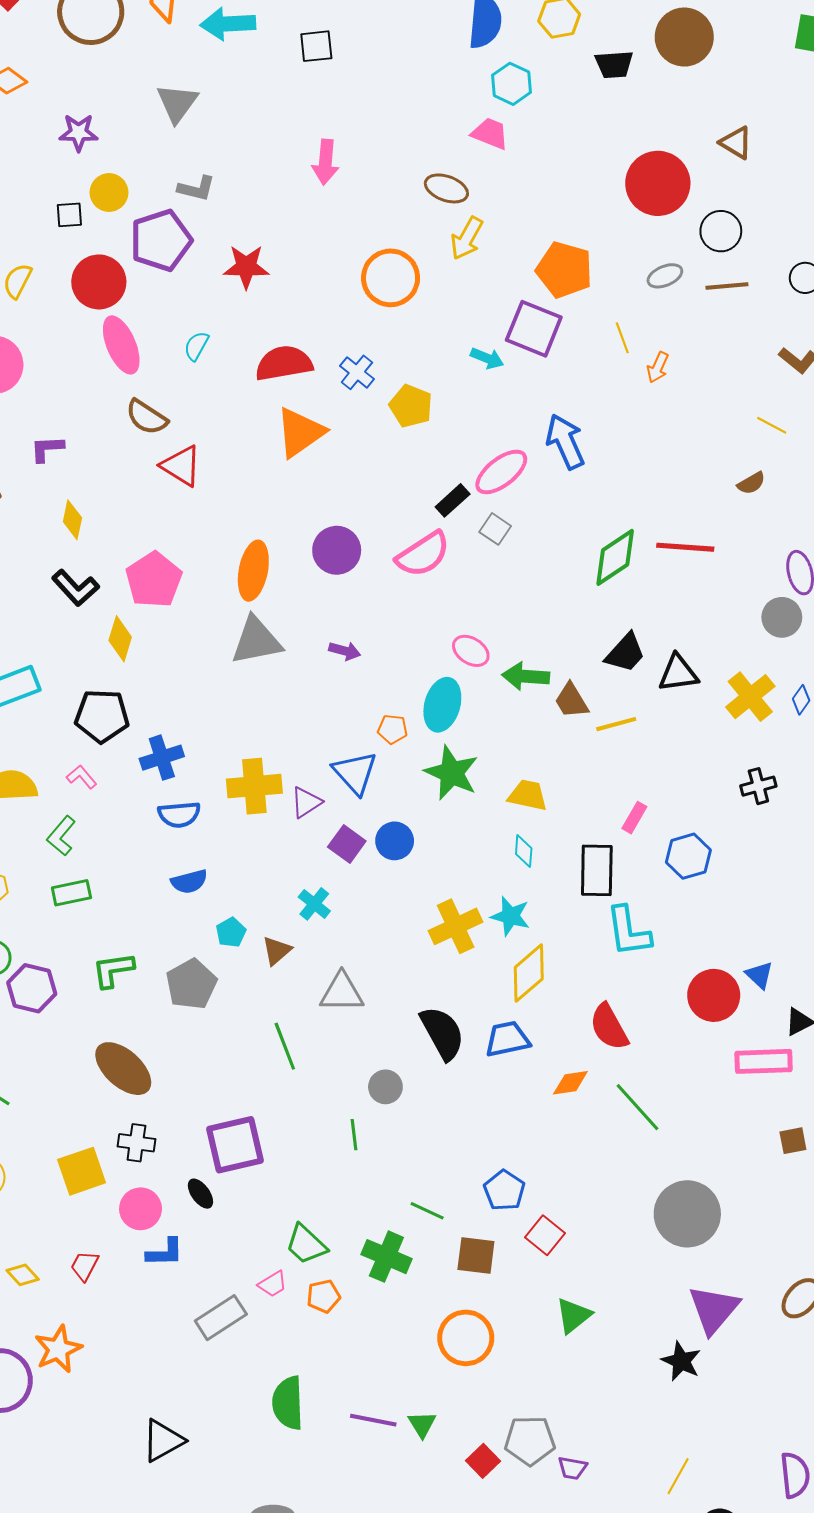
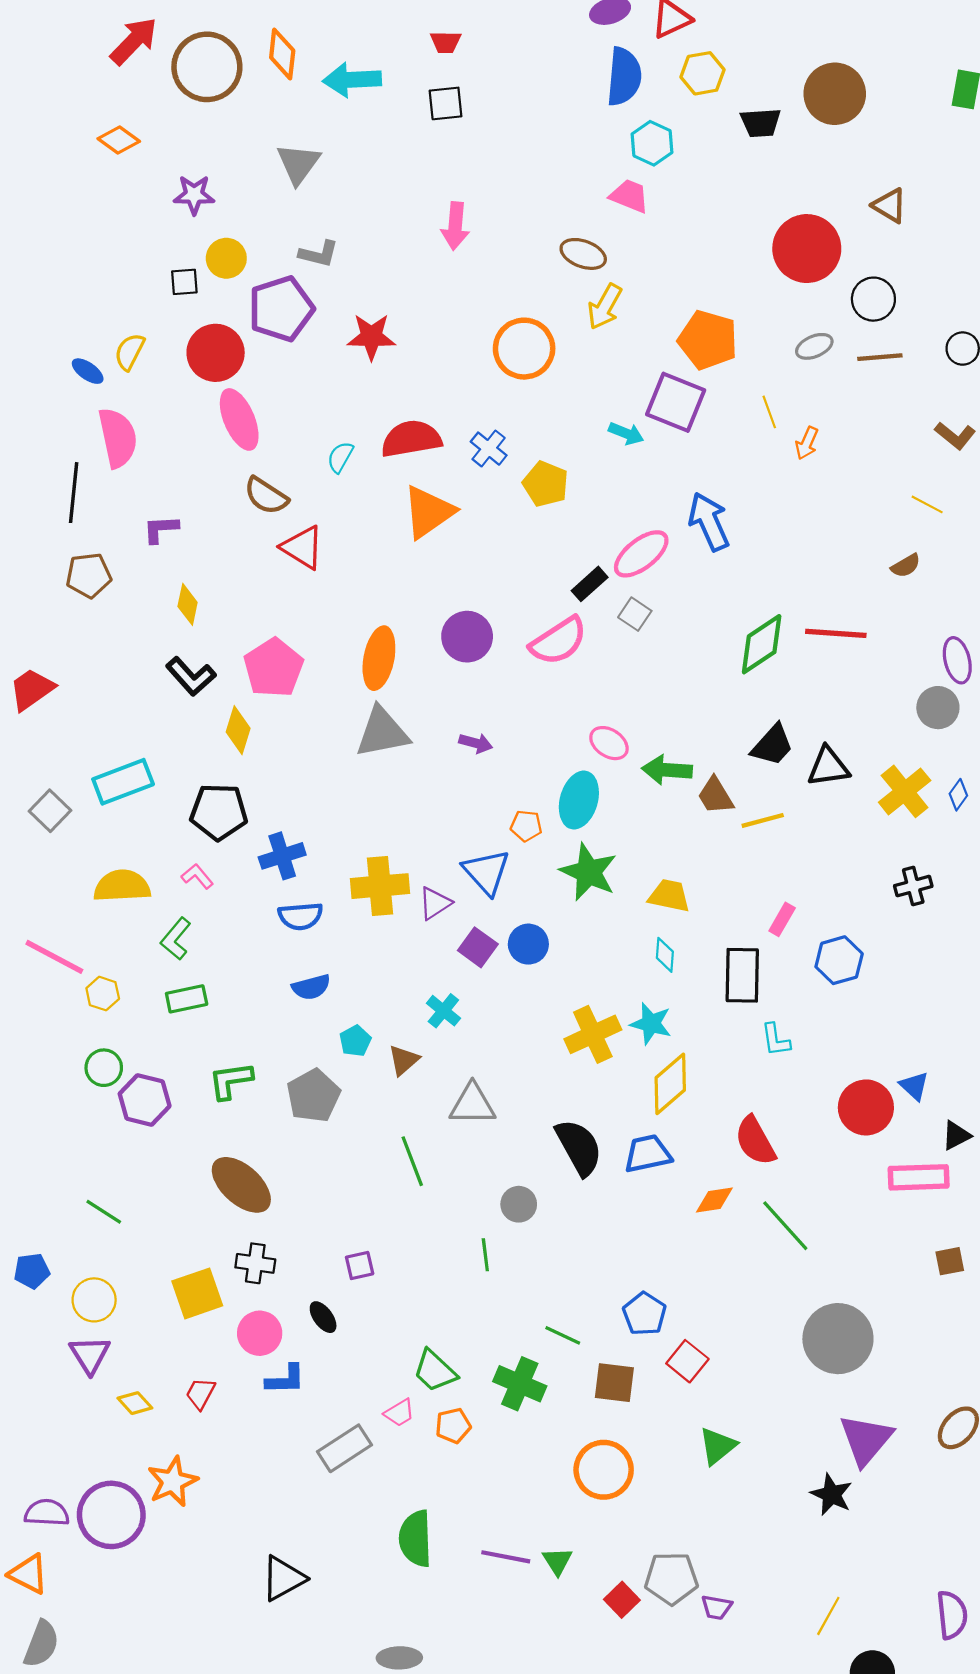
cyan semicircle: (196, 346) -> (340, 457), moved
cyan L-shape: (628, 931) -> (776, 1040), size x0.6
purple square: (235, 1145) -> (360, 1266), size x0.5

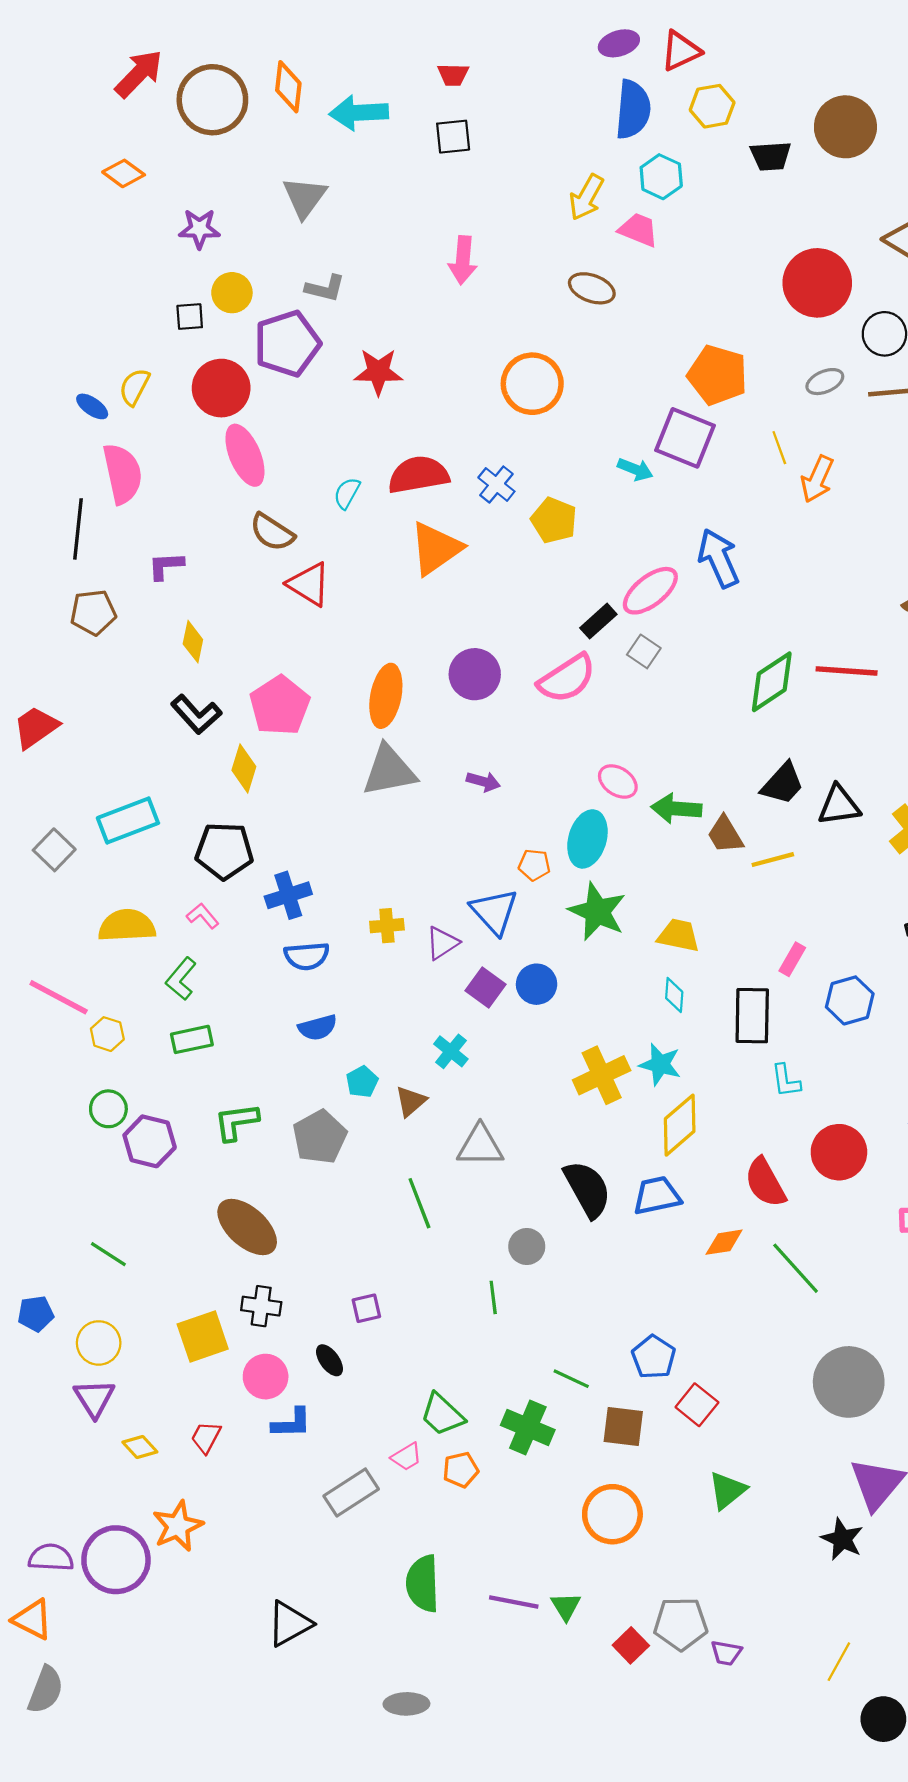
yellow arrow: (605, 307) -> (586, 197), moved
orange arrow: (807, 443) -> (817, 479), size x1.4
yellow cross: (380, 886) -> (387, 926), size x0.6
red circle: (866, 1107) -> (839, 1152), moved

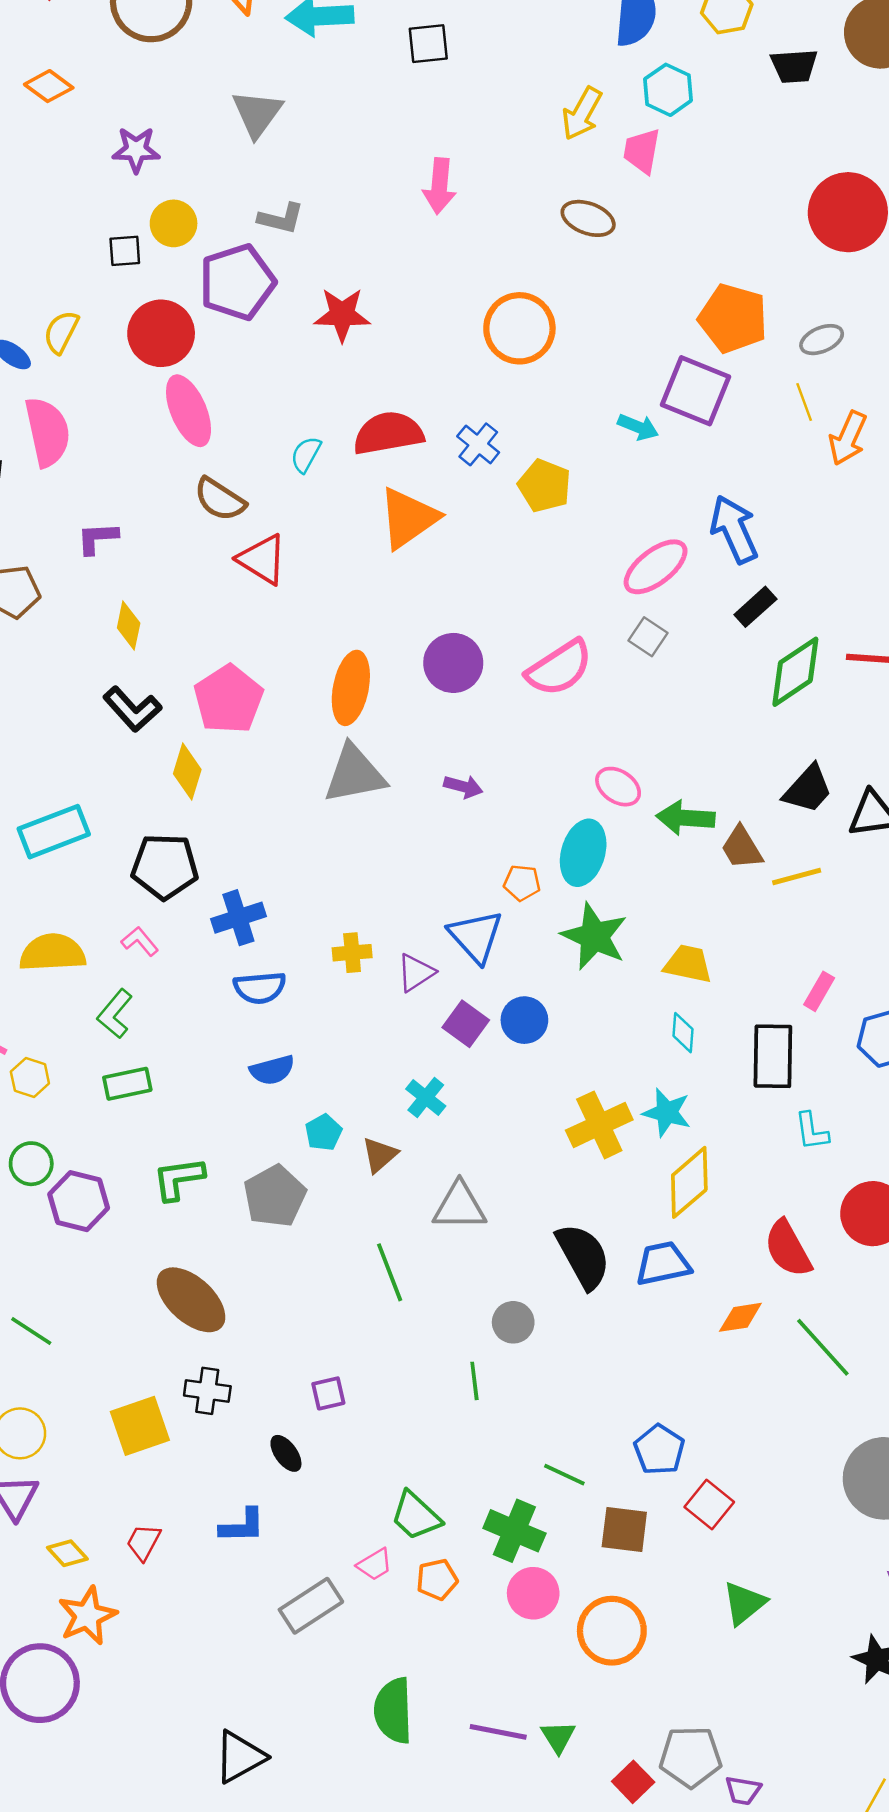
pink trapezoid: (638, 230) -> (642, 151), turned -102
gray ellipse: (825, 382) -> (822, 340), moved
black rectangle: (598, 621) -> (755, 607), moved
pink circle: (266, 1377) -> (533, 1593), moved
orange star: (178, 1526) -> (87, 1616), moved

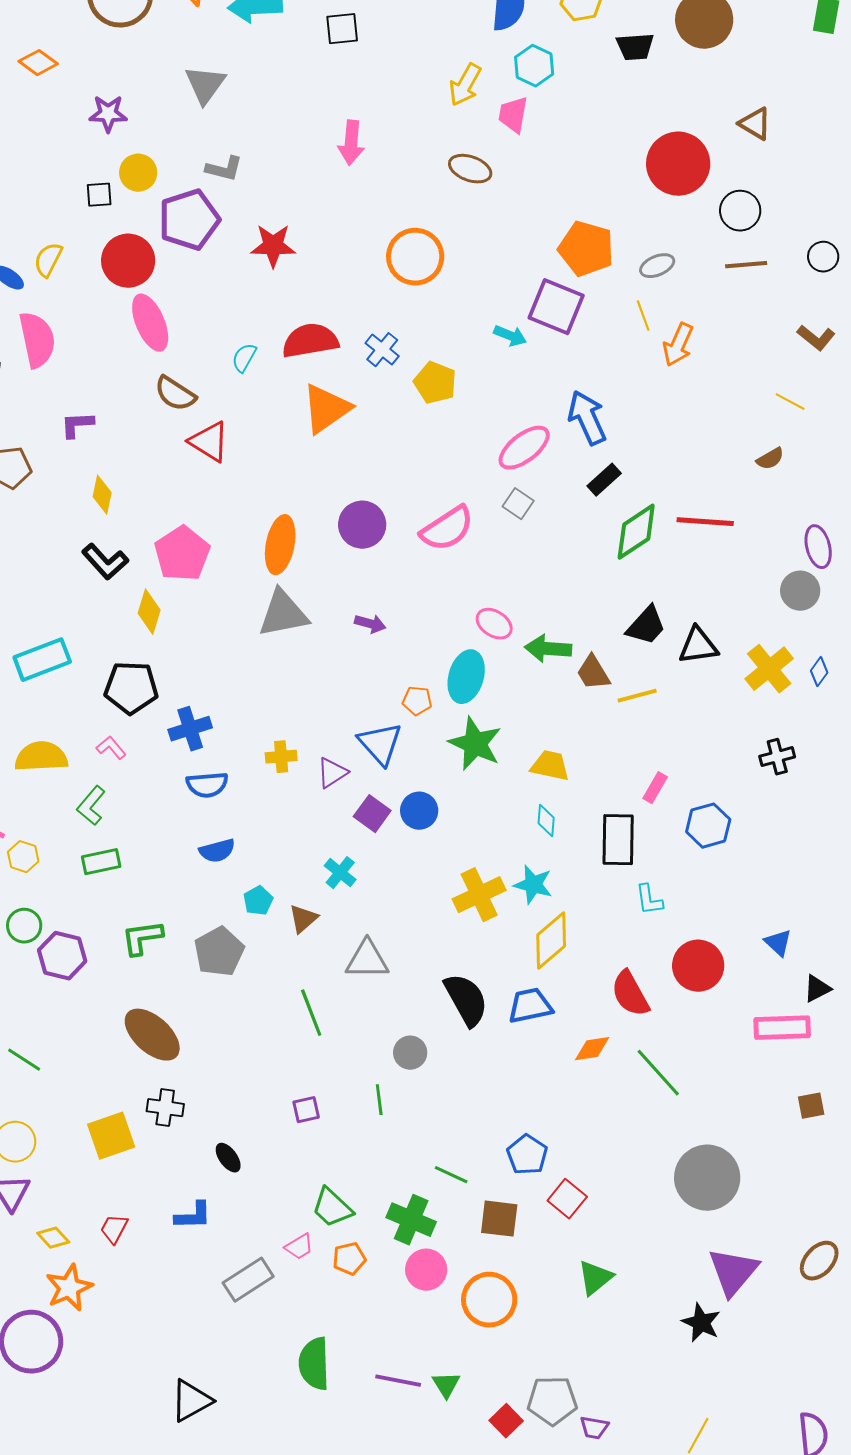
purple square: (328, 1393) -> (306, 1110), moved

